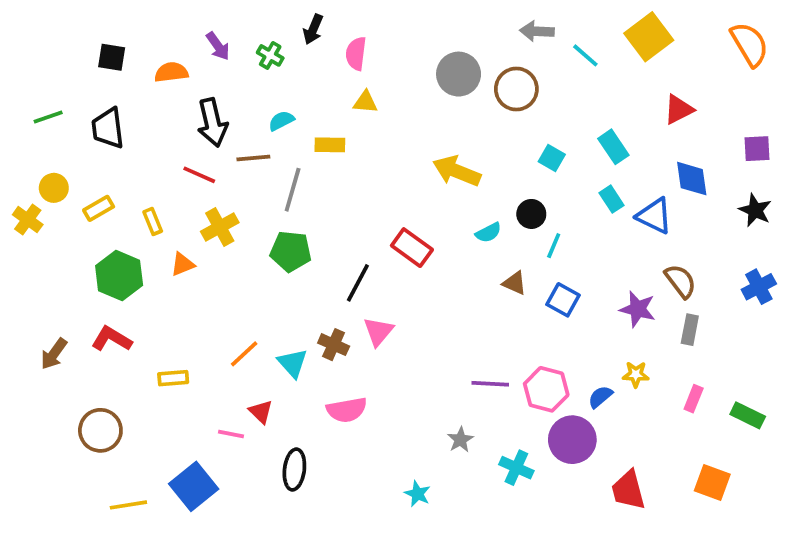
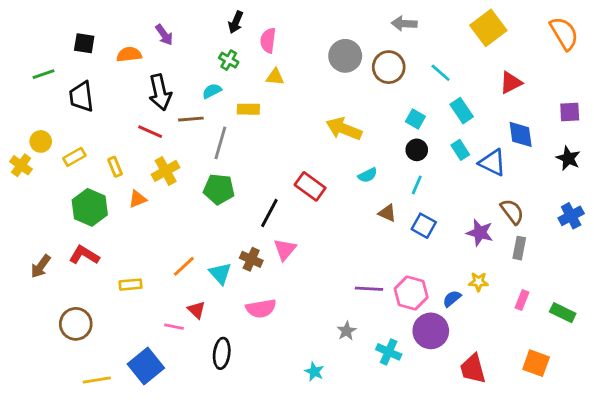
green cross: (270, 55) -> (229, 60), moved
cyan line: (585, 55) -> (441, 73), moved
green line: (48, 117) -> (43, 74), moved
black circle: (531, 214) -> (417, 150), moved

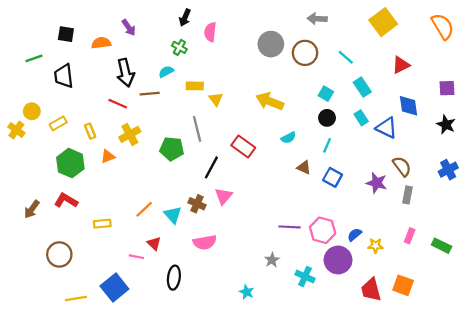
yellow triangle: (275, 77) -> (216, 99), moved, turned 48
gray line: (220, 143) -> (197, 129), moved, turned -30
yellow star: (478, 282) -> (375, 246), moved
orange square: (536, 363) -> (403, 285), moved

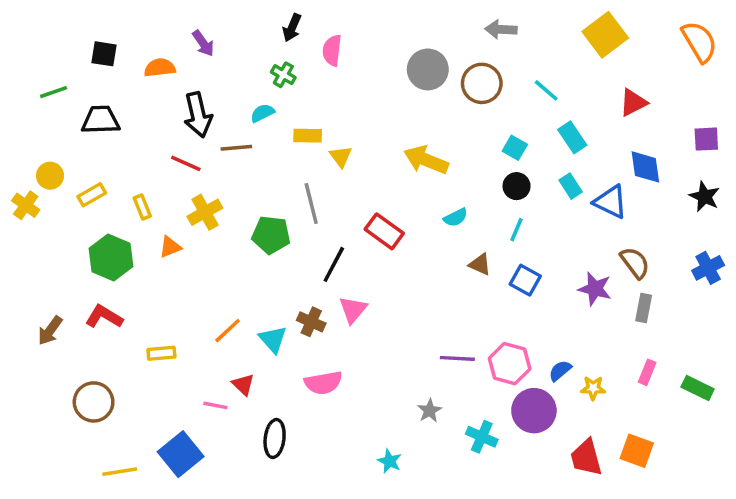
black trapezoid: (64, 76) -> (101, 120), turned 95

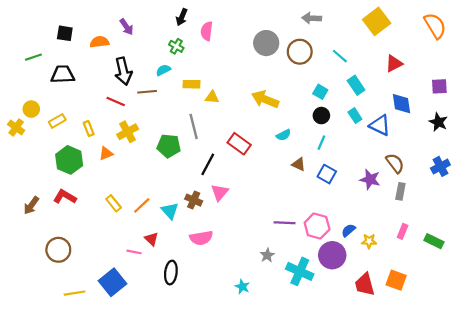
yellow triangle: (341, 156) -> (212, 97), turned -48
yellow rectangle: (161, 353) -> (114, 203), moved, turned 56
cyan cross: (482, 437) -> (300, 271), size x1.4

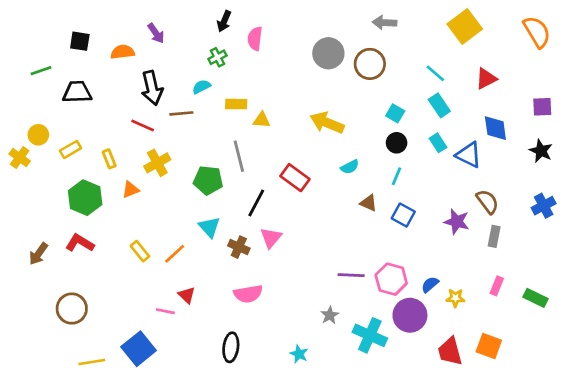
green cross: (176, 46) -> (217, 57), turned 32
cyan line: (340, 56) -> (435, 73), moved
cyan triangle: (170, 211) -> (209, 227), moved
black ellipse: (171, 273) -> (231, 347), moved

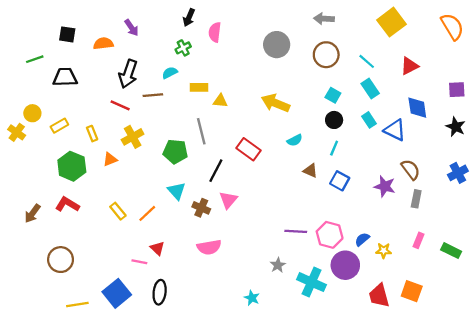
brown circle: (370, 64) -> (326, 55), moved
black arrow: (152, 88) -> (128, 74), turned 32
black ellipse: (231, 347) -> (160, 292), moved

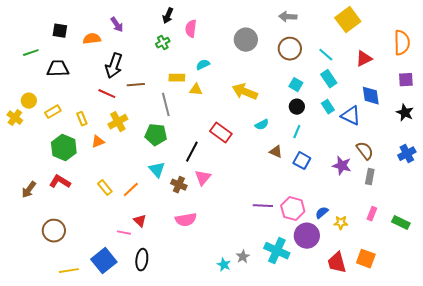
orange semicircle: (452, 27) -> (402, 43), moved, turned 30
cyan semicircle: (170, 73) -> (203, 65), moved
gray line: (201, 131) -> (166, 105), moved
gray star: (278, 265) -> (243, 257), moved

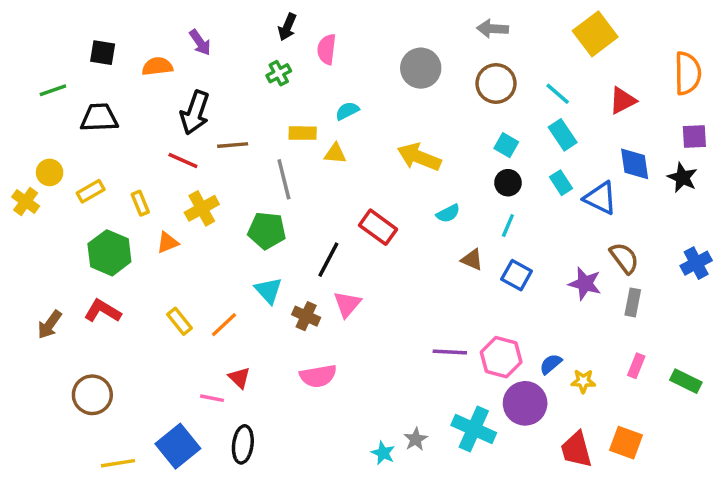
black star: (405, 113) -> (682, 178), moved

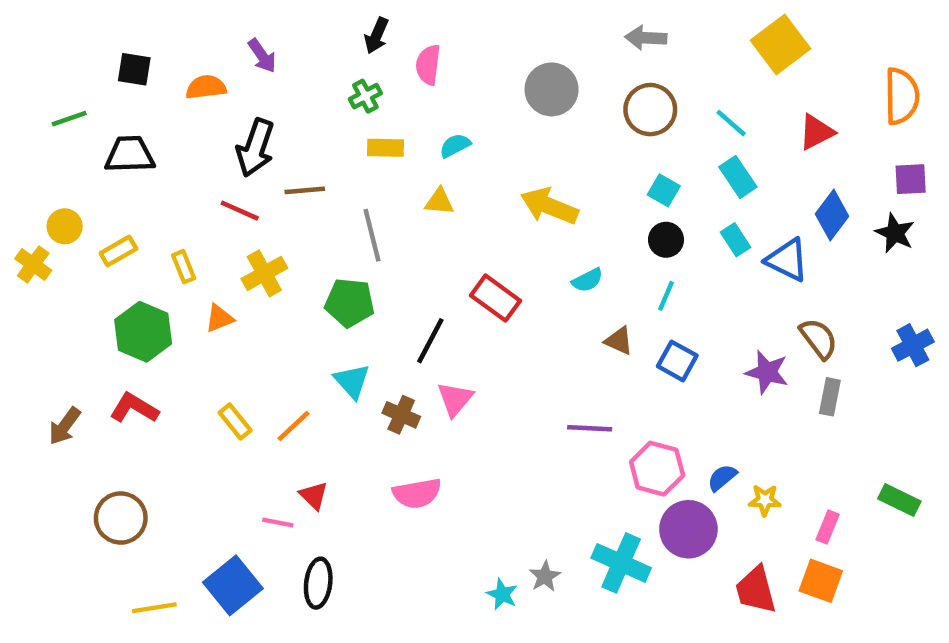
yellow rectangle: (303, 133) -> (386, 148), moved
blue diamond: (635, 164) -> (832, 215), turned 45
purple line: (450, 352) -> (590, 428), moved
pink rectangle: (636, 366) -> (828, 527), moved

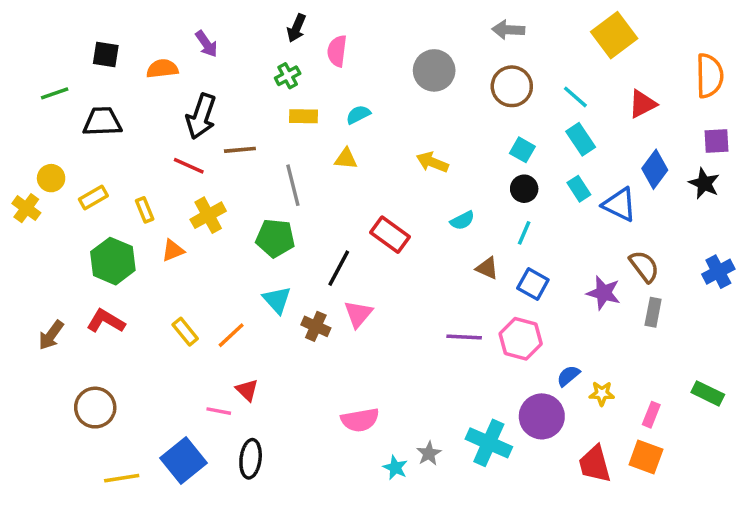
yellow arrow: (549, 206) -> (432, 162), size x0.7
pink hexagon: (657, 469) -> (521, 339), moved
pink semicircle: (417, 493) -> (360, 420), moved

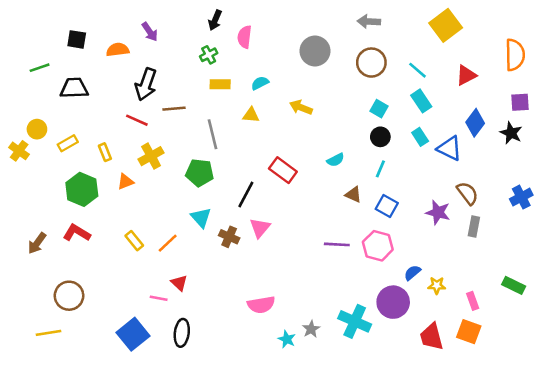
yellow arrow: (432, 162) -> (301, 107), moved
pink rectangle: (651, 415) -> (473, 301), turned -42
yellow line: (122, 478) -> (49, 333), moved

